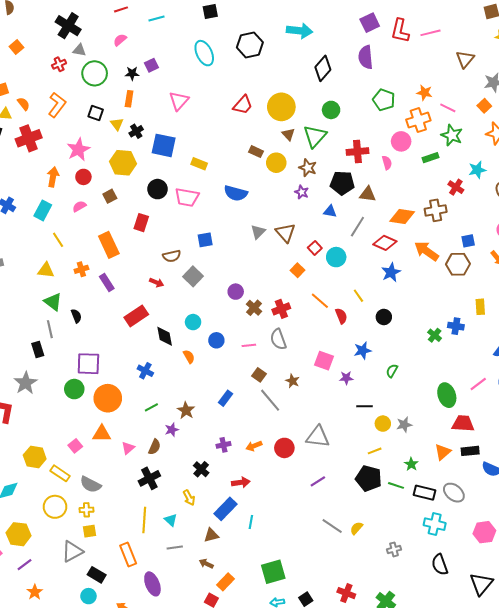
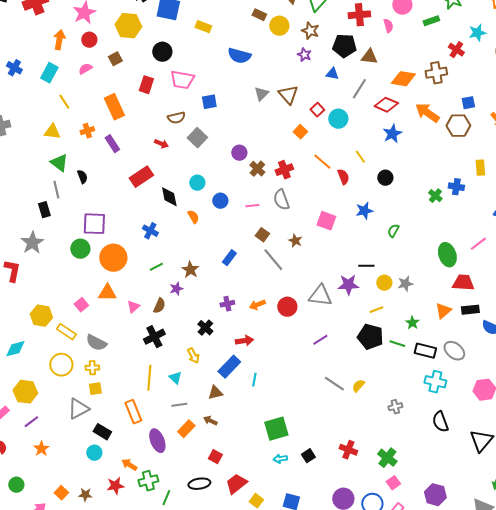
pink trapezoid: (187, 197) -> (182, 80), moved
purple star: (346, 378) -> (348, 285), moved, size x1.5
orange rectangle: (226, 582) -> (186, 429), moved

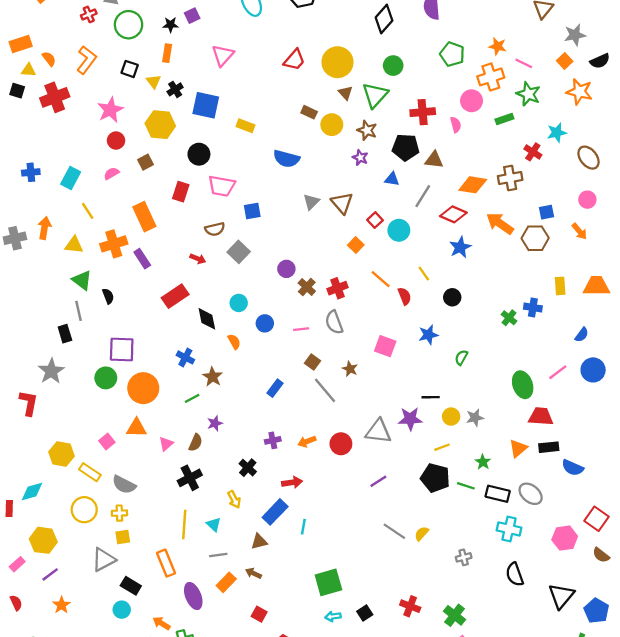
orange arrow: (59, 40) -> (44, 228), moved
blue cross: (14, 68) -> (31, 172), turned -35
orange cross: (87, 131) -> (114, 244), size x1.6
brown star: (190, 270) -> (213, 377), moved

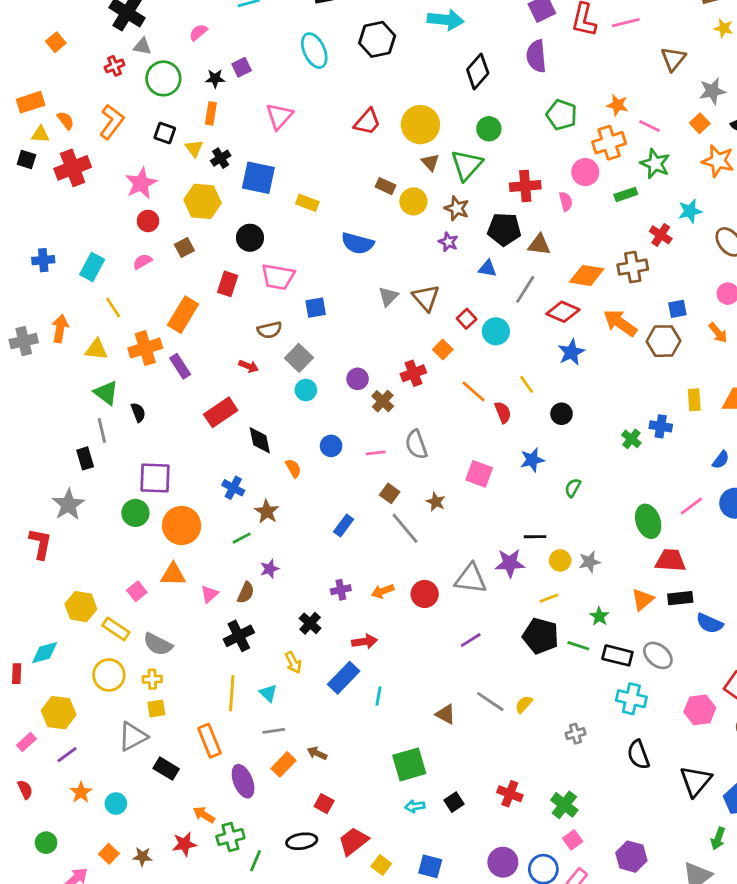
orange rectangle: (144, 217) -> (183, 315), turned 56
red cross: (337, 288) -> (413, 373), moved
cyan circle: (239, 303) -> (306, 390), moved
brown triangle: (259, 541) -> (446, 714), moved, turned 42
cyan circle: (122, 610) -> (116, 804), moved

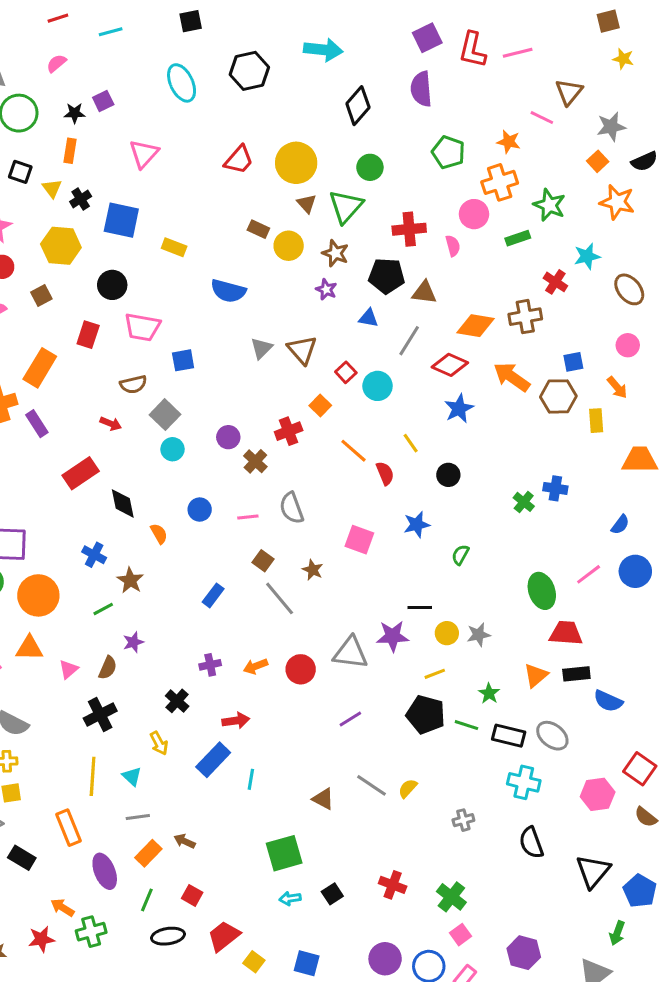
pink line: (650, 126) -> (542, 118), moved
yellow rectangle: (694, 400) -> (596, 421), moved
green line: (256, 861) -> (147, 900), moved

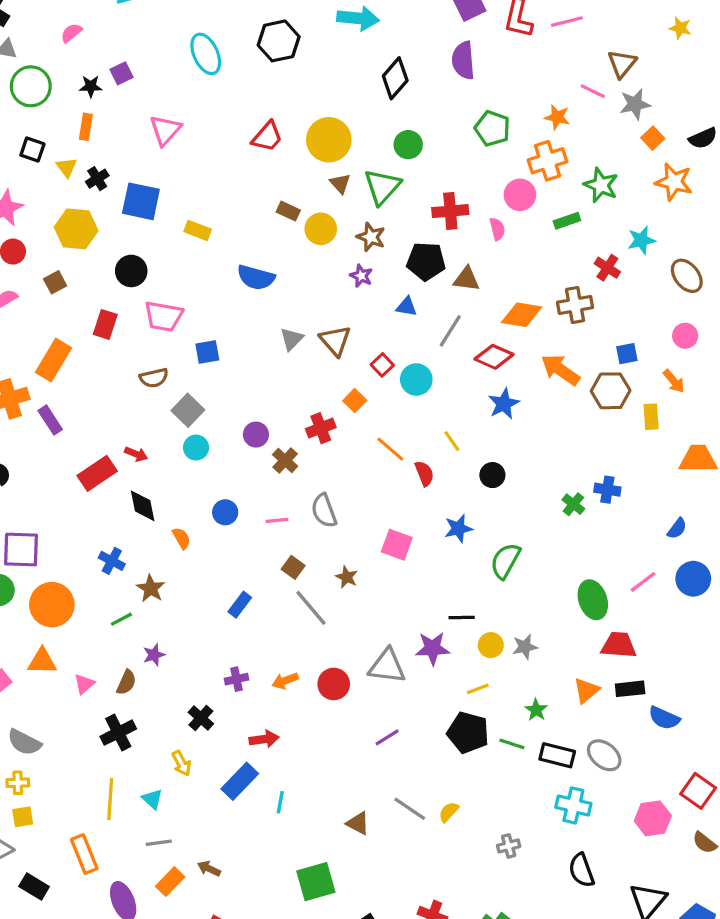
gray star: (611, 127) -> (635, 104), moved
red arrow: (111, 424) -> (136, 454), moved
green semicircle: (460, 555) -> (505, 561), size x1.6

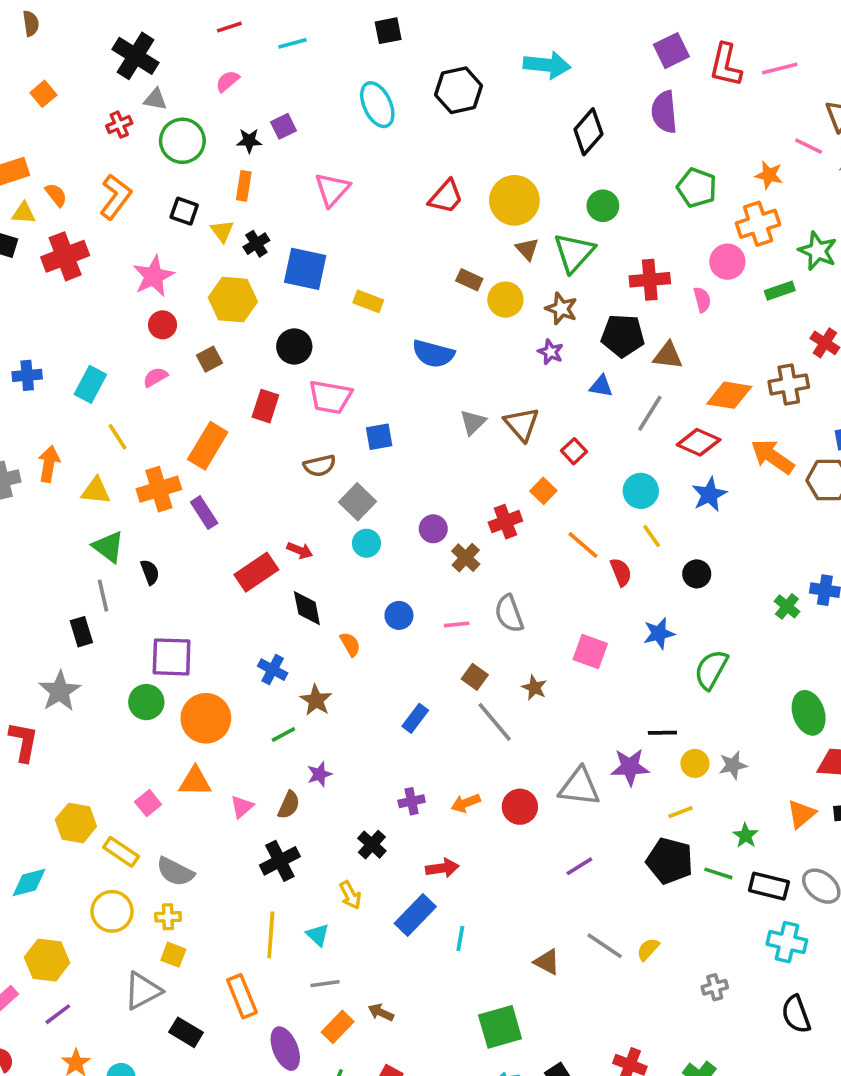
cyan circle: (416, 379) -> (641, 491), moved
yellow square: (23, 817) -> (173, 955), turned 30

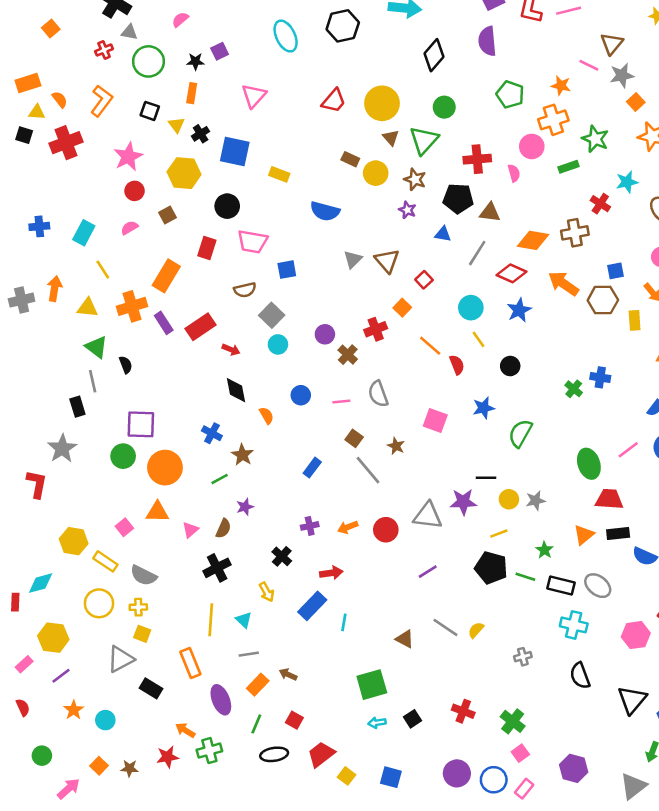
red rectangle: (256, 572) -> (201, 327), moved

